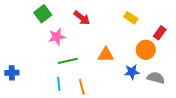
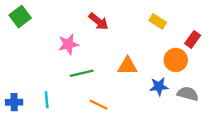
green square: (43, 14) -> (20, 17), moved
blue cross: (12, 73) -> (14, 102), moved
cyan line: (59, 84) -> (47, 100), moved
orange line: (82, 87) -> (99, 105), turned -49

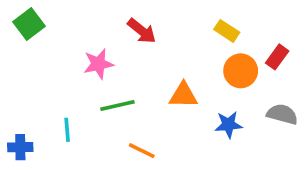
orange circle: (176, 60) -> (241, 71), moved
gray semicircle: (188, 94) -> (282, 114), moved
cyan line: (47, 100) -> (67, 130), moved

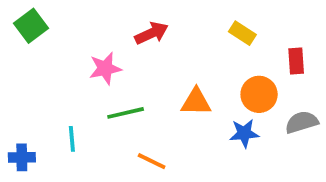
red arrow: (142, 31) -> (152, 33), turned -64
red rectangle: (277, 57) -> (296, 61), turned -40
orange circle: (241, 71) -> (259, 94), moved
gray semicircle: (282, 114) -> (302, 122), turned -32

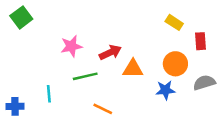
red arrow: (152, 33) -> (110, 53), moved
yellow rectangle: (242, 33) -> (174, 22), moved

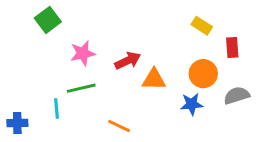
green square: (21, 17) -> (48, 20), moved
green line: (85, 76) -> (81, 88), moved

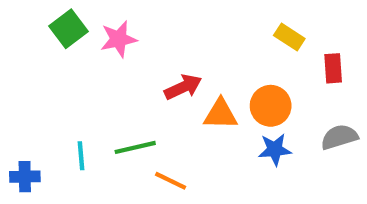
pink star: (83, 53) -> (119, 39), moved
orange circle: (203, 74) -> (271, 106), moved
green line: (81, 88) -> (135, 147), moved

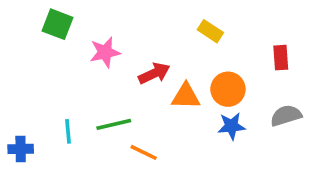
green square: (69, 29) -> (58, 24), turned -32
yellow rectangle: (289, 37) -> (210, 31), moved
pink star: (119, 39) -> (105, 52), moved

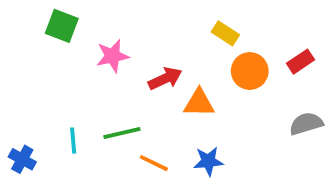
red rectangle: (281, 58) -> (300, 62), turned 60
orange circle: (228, 89) -> (250, 71), moved
blue star: (231, 126) -> (208, 161), moved
blue cross: (21, 149) -> (22, 159), turned 30

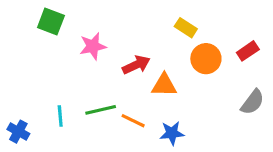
gray semicircle: (306, 124) -> (252, 102), turned 144
orange line: (154, 163) -> (133, 121), moved

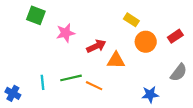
blue star: (172, 133) -> (150, 94), moved

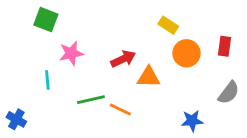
pink star: (66, 33) -> (71, 53), moved
red rectangle: (175, 36) -> (224, 46), turned -48
cyan line: (42, 82) -> (47, 80), moved

